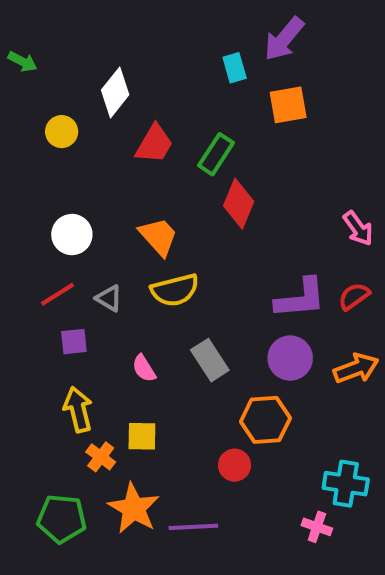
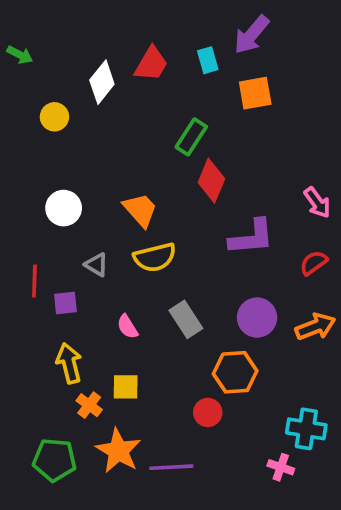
red trapezoid: (154, 144) -> (151, 64), moved
red line: (57, 294) -> (34, 281), moved, turned -56
purple L-shape: (300, 298) -> (252, 237), moved

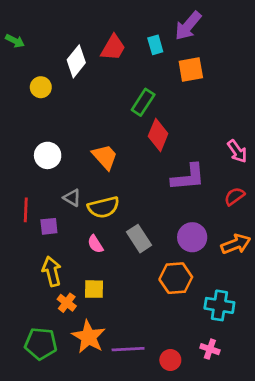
yellow semicircle: (155, 257) -> (104, 207), moved
red circle: (208, 412) -> (170, 360), moved
cyan cross: (306, 429) -> (219, 305), moved

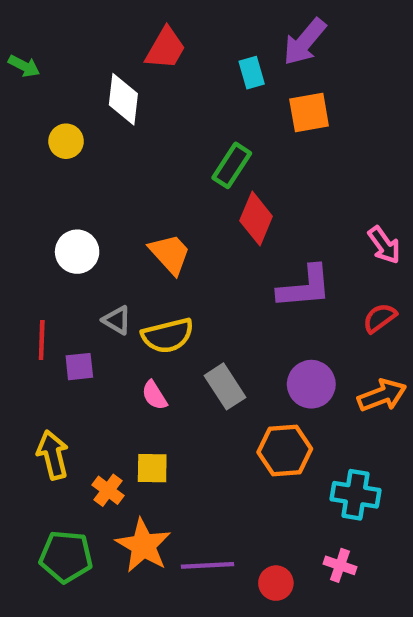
red trapezoid: (113, 48) -> (165, 48), moved
white diamond: (76, 61) -> (123, 99), turned -32
yellow arrow: (52, 271) -> (53, 455), moved

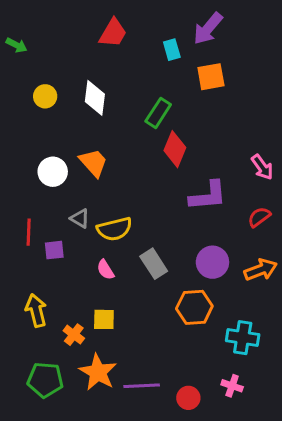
white diamond: (123, 99) -> (95, 98), moved
orange trapezoid: (170, 254) -> (93, 163), moved

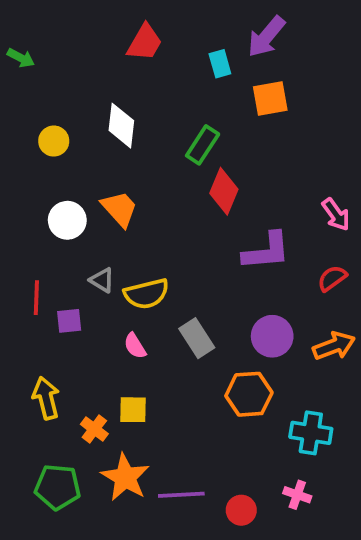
yellow circle: (45, 96) -> (54, 141), moved

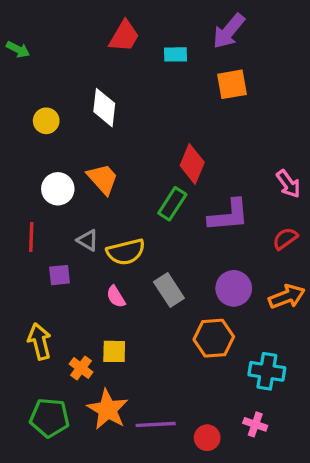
cyan rectangle: (220, 64) -> (176, 54), moved, turned -75
green rectangle: (203, 145) -> (172, 204), moved
red line: (36, 298) -> (31, 237), moved

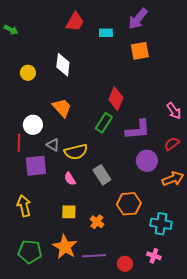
white circle: (58, 189) -> (33, 125), moved
purple square: (59, 275) -> (36, 166), size x1.6
purple circle: (234, 288) -> (147, 161), moved
orange cross: (81, 368) -> (97, 222), moved

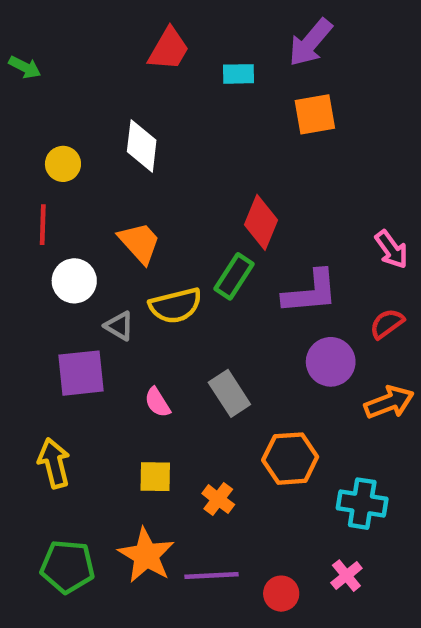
red line: (19, 143) -> (43, 225), moved
yellow semicircle: (76, 152) -> (175, 306), moved
pink cross: (154, 256) -> (346, 576), turned 32

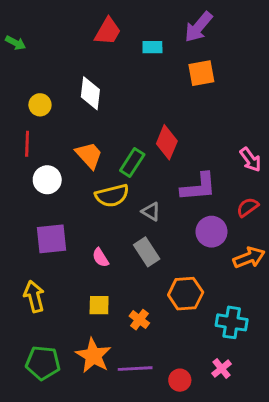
green rectangle: (234, 276) -> (132, 162), moved
gray triangle: (119, 326) -> (151, 211), moved

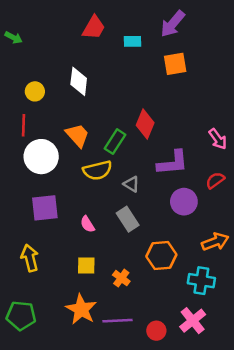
white circle: (47, 180) -> (41, 157), size x1.4
orange arrow: (249, 258) -> (215, 242), moved
green pentagon: (43, 363) -> (21, 316), moved
pink cross: (222, 369) -> (193, 321), size x1.5

